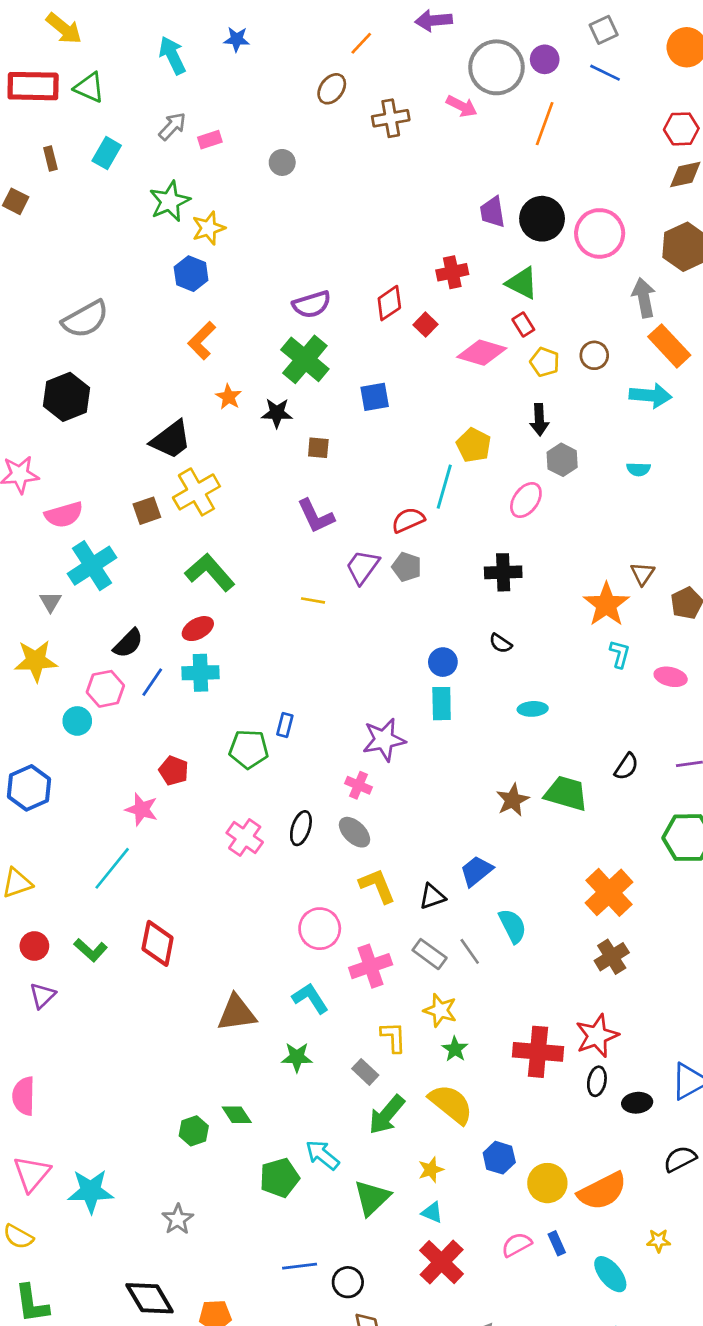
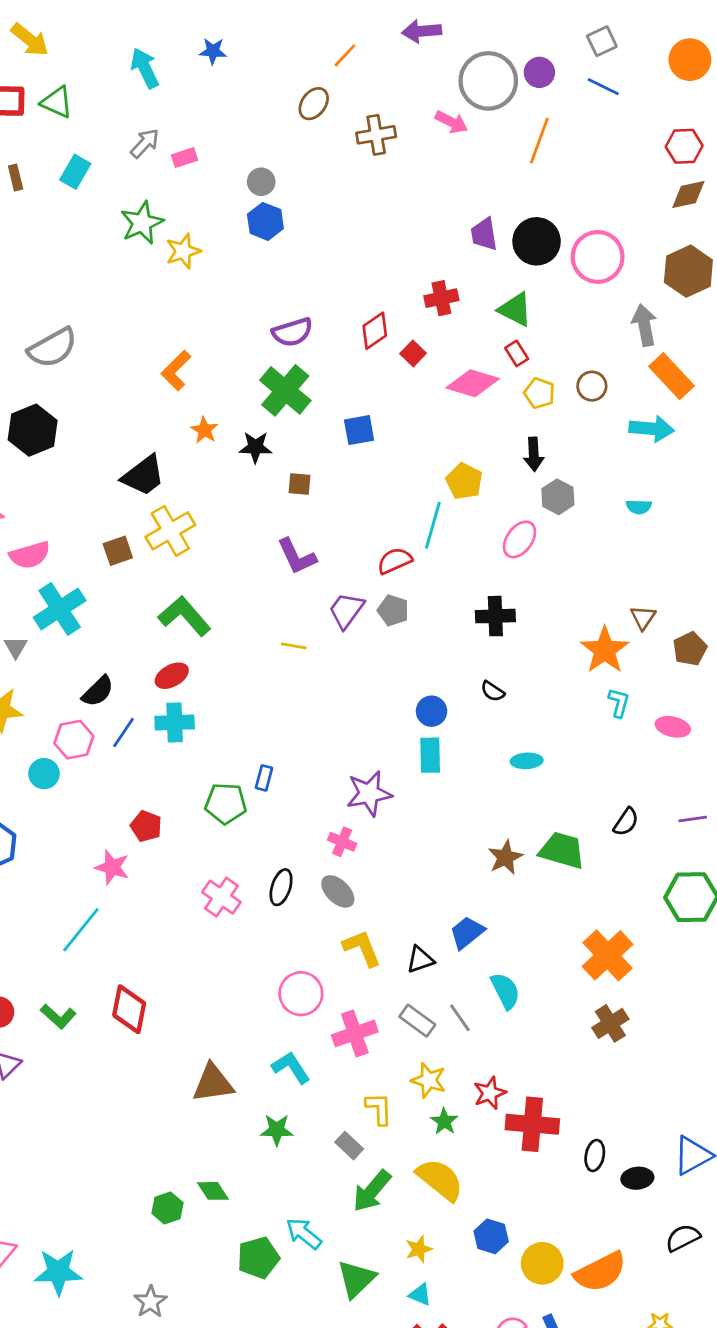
blue hexagon: (191, 274) -> (265, 221), moved
red star: (597, 1036) -> (490, 1093), moved, size x0.7

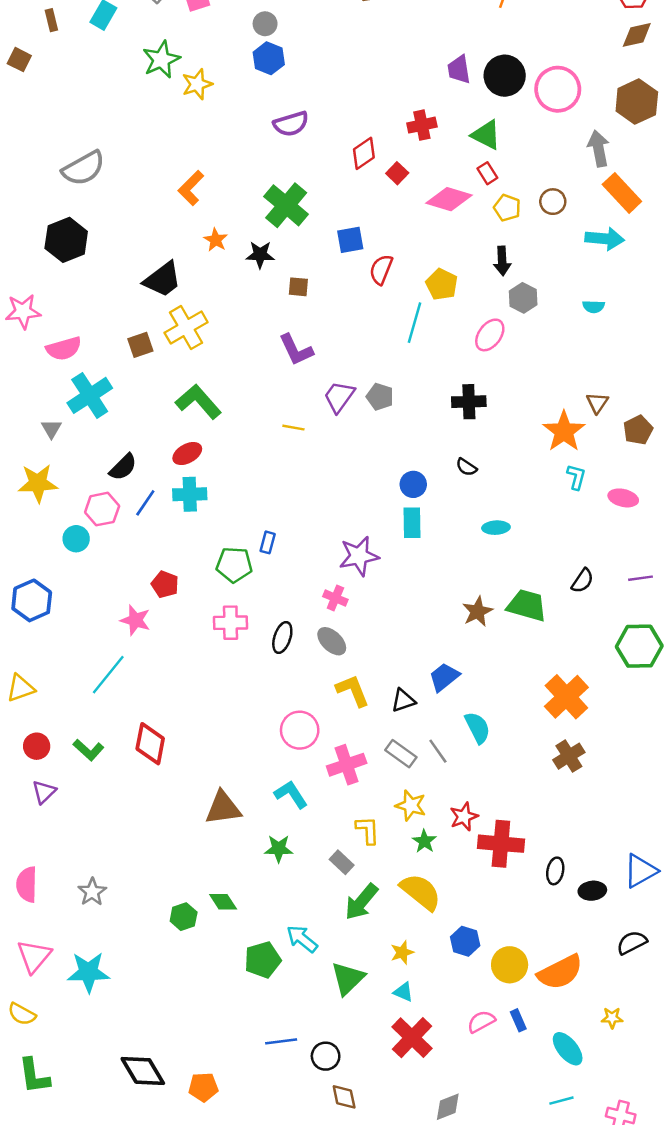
purple semicircle: (292, 332) -> (291, 124), moved
red semicircle: (395, 561) -> (381, 270), moved, turned -44
pink cross: (221, 897) -> (230, 623), moved, turned -36
gray star: (150, 1302) -> (92, 892), moved

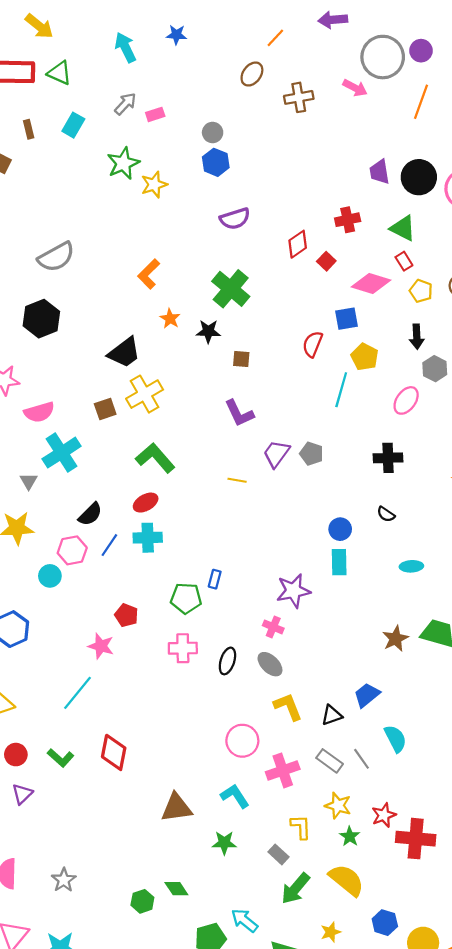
blue square: (350, 240) -> (347, 319), moved

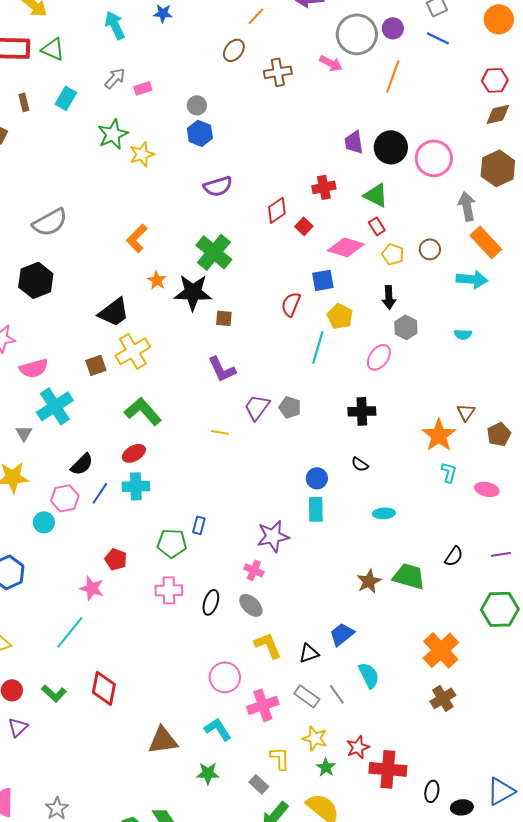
black star: (208, 331) -> (193, 292), size x1.6

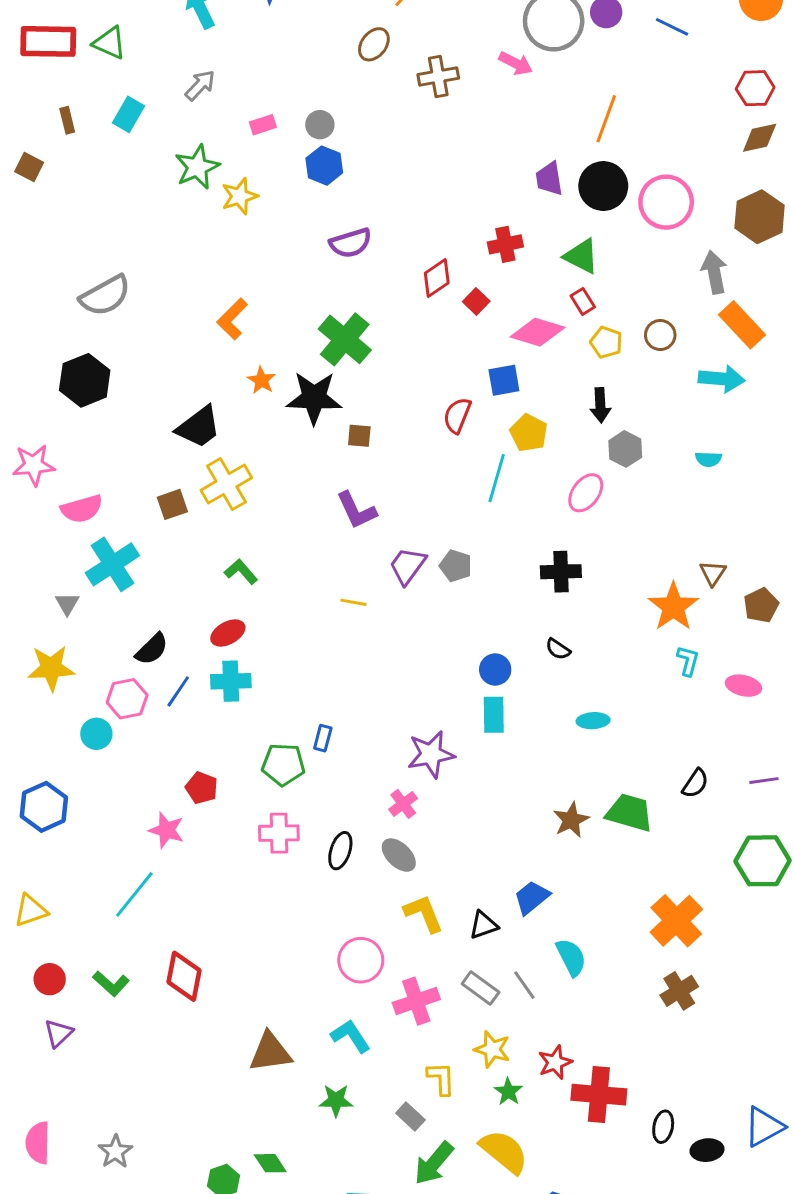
orange line: (393, 76) -> (606, 119), moved
pink rectangle: (143, 88) -> (263, 125), moved
green L-shape: (143, 411) -> (241, 572), size x0.6
pink cross: (254, 570) -> (403, 804), turned 30

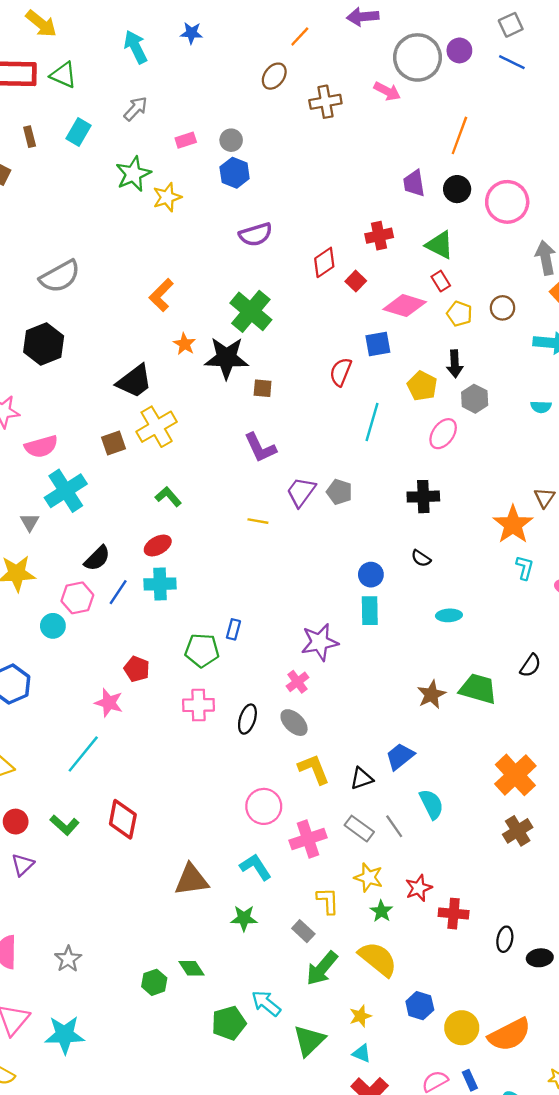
black circle: (603, 186) -> (457, 189), size x0.7
yellow pentagon: (529, 433) -> (422, 386), moved
red cross: (599, 1095) -> (454, 914), size x0.7

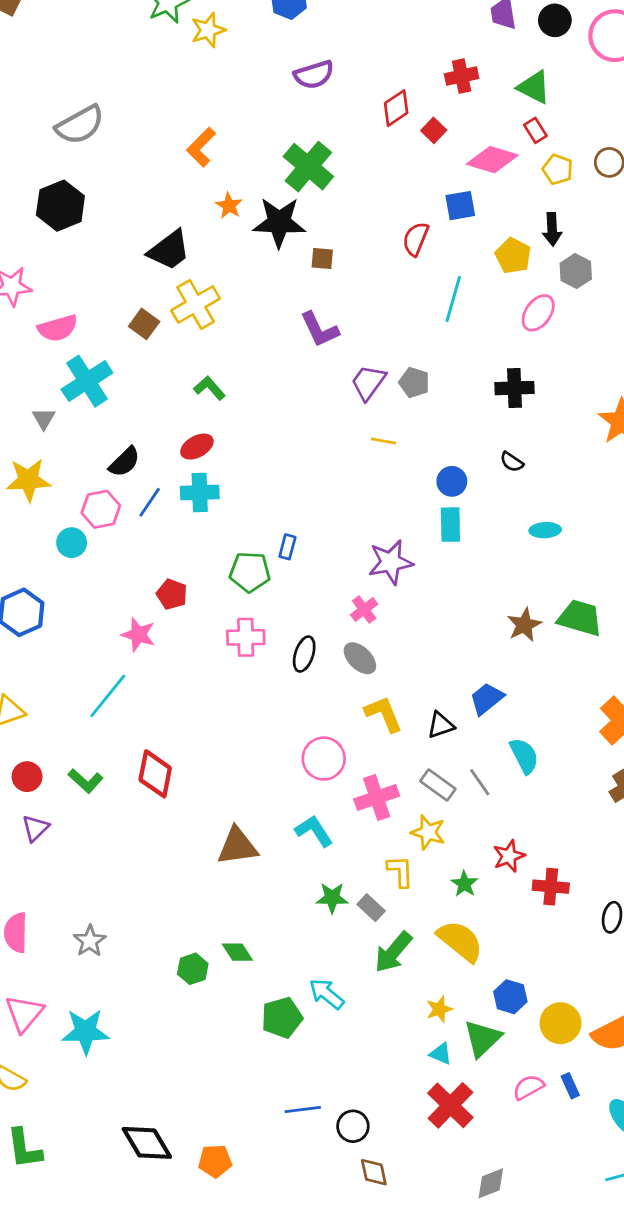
brown square: (113, 443) -> (144, 324), turned -35
yellow line: (258, 521) -> (384, 441), moved
yellow star: (369, 877) -> (428, 832), moved
green star: (244, 918) -> (332, 898), moved
green triangle: (309, 1041) -> (482, 1038), moved

